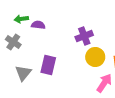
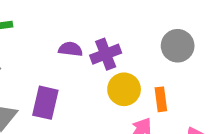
purple semicircle: (38, 25) -> (70, 49), moved

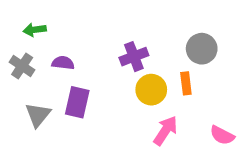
purple semicircle: (70, 49) -> (63, 63), moved
orange rectangle: (161, 99) -> (186, 83), moved

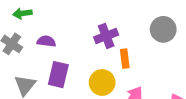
orange rectangle: (186, 83) -> (125, 59), moved
yellow circle: (151, 90) -> (102, 82), moved

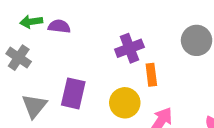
purple semicircle: (46, 41) -> (59, 26), moved

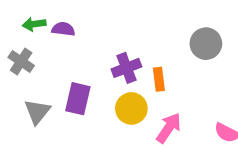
purple cross: (129, 48) -> (126, 68), moved

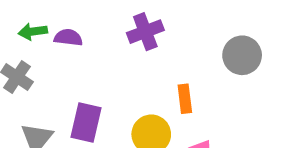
purple cross: (126, 68) -> (145, 32), moved

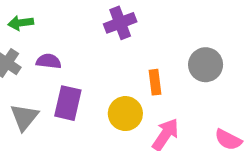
purple semicircle: (68, 38) -> (49, 61), moved
gray circle: (242, 55) -> (206, 65), moved

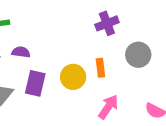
purple cross: (120, 23) -> (107, 23), moved
yellow circle: (125, 114) -> (73, 77), moved

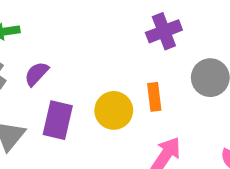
purple semicircle: (21, 52) -> (37, 74), turned -54

